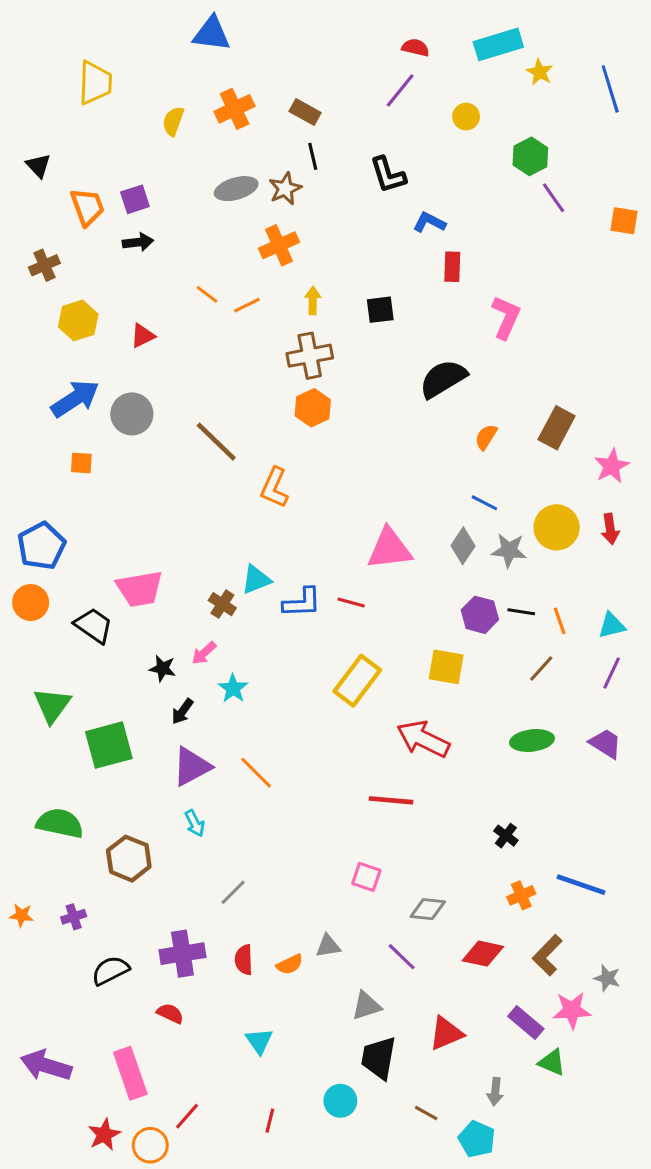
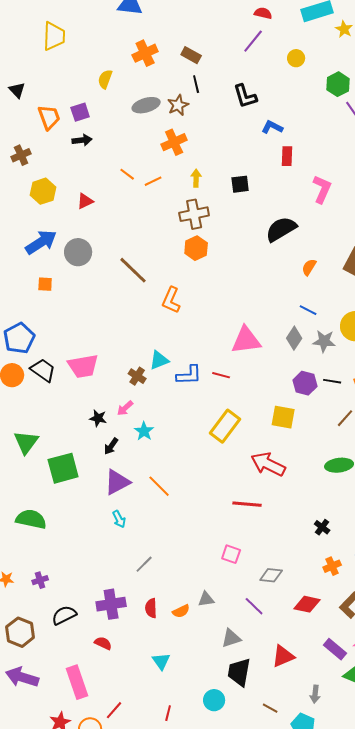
yellow semicircle: (173, 121) -> (105, 79), moved
black trapezoid: (94, 626) -> (43, 370), moved
brown hexagon: (129, 859) -> (20, 632), moved

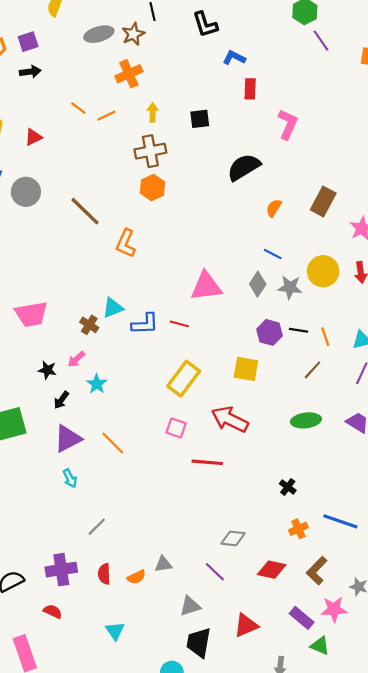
pink square: (231, 554) -> (176, 428), moved

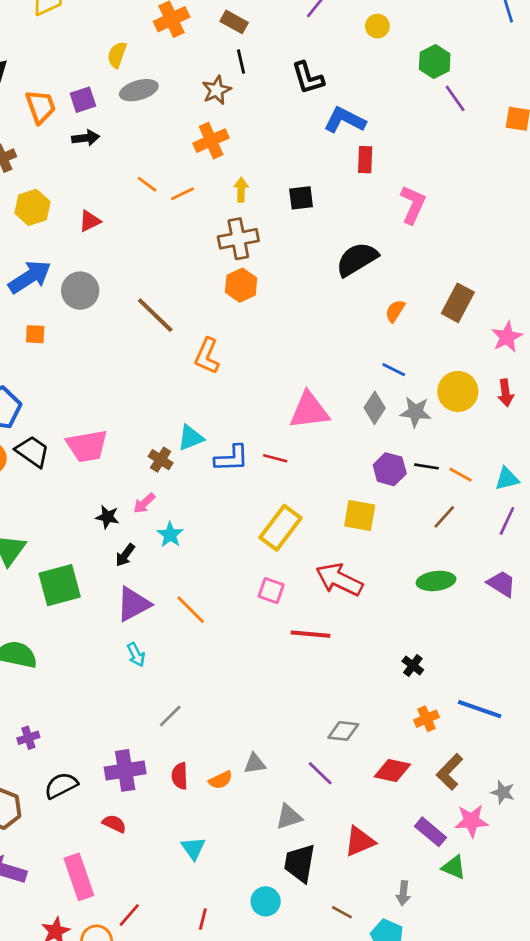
gray ellipse: (99, 34) -> (139, 90), moved
blue L-shape: (234, 58) -> (345, 120), size x1.4
orange line: (325, 337) -> (461, 475), turned -42

